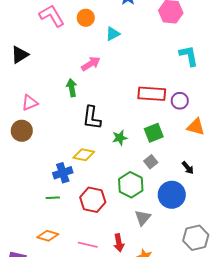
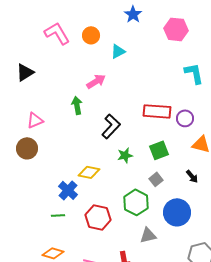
black L-shape: (92, 118) -> (111, 126), moved, turned -145
black arrow: (188, 168) -> (192, 176), moved
blue cross: (63, 173) -> (68, 190), turned -30
gray triangle: (143, 218) -> (148, 235), turned 36

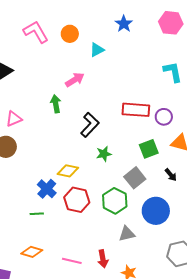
blue star: (133, 14) -> (124, 24), moved
pink hexagon: (176, 29) -> (171, 23), moved
green square: (159, 150) -> (149, 149), moved
gray square: (156, 179) -> (135, 178), size x1.5
red hexagon: (98, 217) -> (77, 200), moved

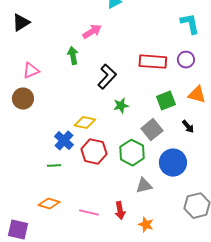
purple circle: (164, 117) -> (186, 60), moved

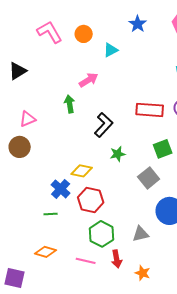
green hexagon: (132, 153) -> (102, 234), moved

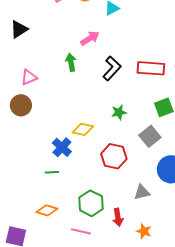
black L-shape: (104, 125) -> (112, 68), moved
red hexagon: (91, 200) -> (114, 156), moved
green hexagon: (102, 234) -> (91, 203), moved
pink line: (86, 261) -> (81, 231), moved

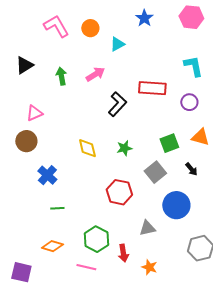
green arrow: (71, 62) -> (61, 76), moved
red rectangle: (151, 68) -> (152, 88), moved
yellow diamond: (83, 129) -> (87, 148), moved, turned 65
blue cross: (62, 147) -> (47, 175), moved

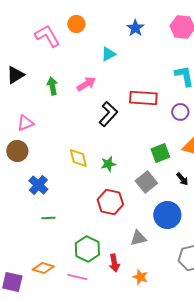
orange circle: (90, 28) -> (76, 24), moved
green star: (124, 148) -> (108, 164), moved
orange diamond: (52, 246) -> (43, 268), moved

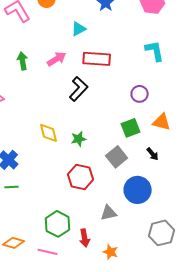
red rectangle: (143, 98) -> (97, 59), moved
purple circle: (180, 112) -> (140, 94), moved
green line: (48, 218) -> (12, 187), moved

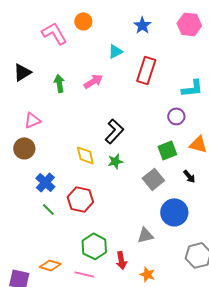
cyan L-shape: (155, 51) -> (192, 88), moved, turned 95
red rectangle: (97, 59) -> (146, 70), moved, turned -76
black L-shape: (79, 89) -> (114, 131), moved
red hexagon: (81, 177) -> (80, 199), moved
green line: (12, 187) -> (48, 209), turned 48

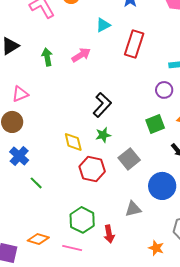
yellow diamond: (85, 155) -> (73, 142), moved
gray square: (153, 179) -> (129, 159), moved
blue cross: (45, 182) -> (19, 156), moved
red hexagon: (80, 199) -> (92, 169), moved
orange star: (147, 274) -> (156, 248), moved

